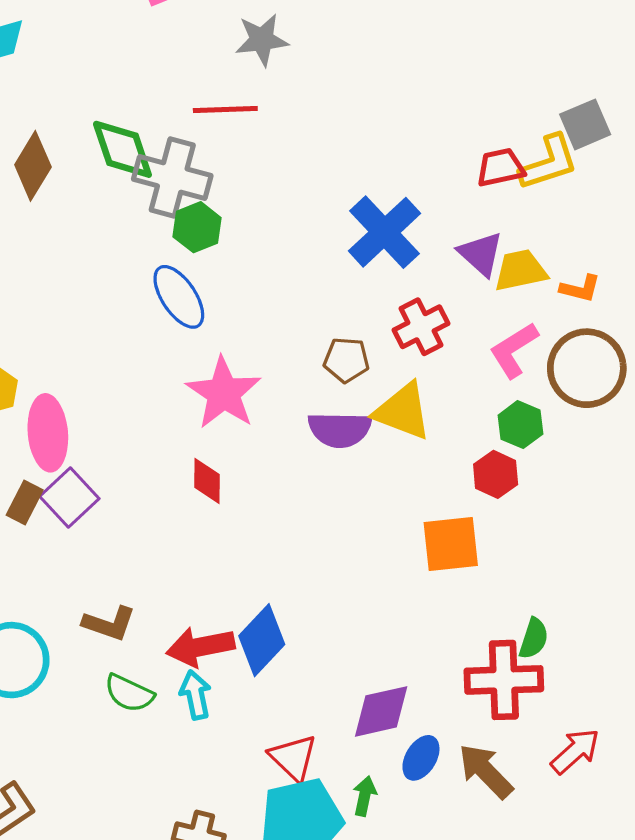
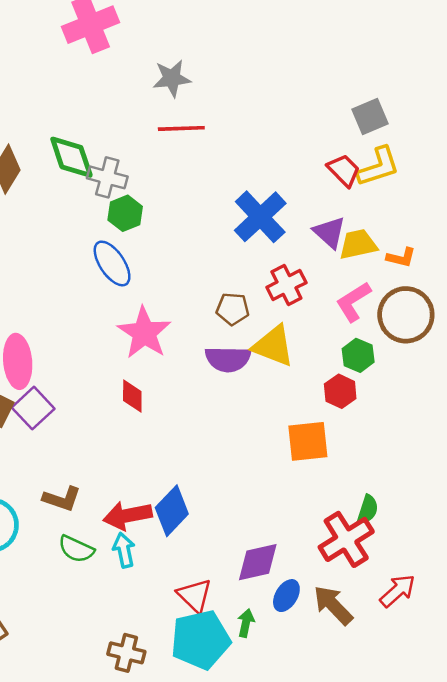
red line: (225, 109) -> (181, 128), moved
gray square: (585, 124) -> (370, 117), moved
red trapezoid: (501, 168) -> (344, 170), turned 57
gray cross: (172, 177) -> (107, 177), size x0.7
red cross: (504, 680) -> (346, 539), turned -30

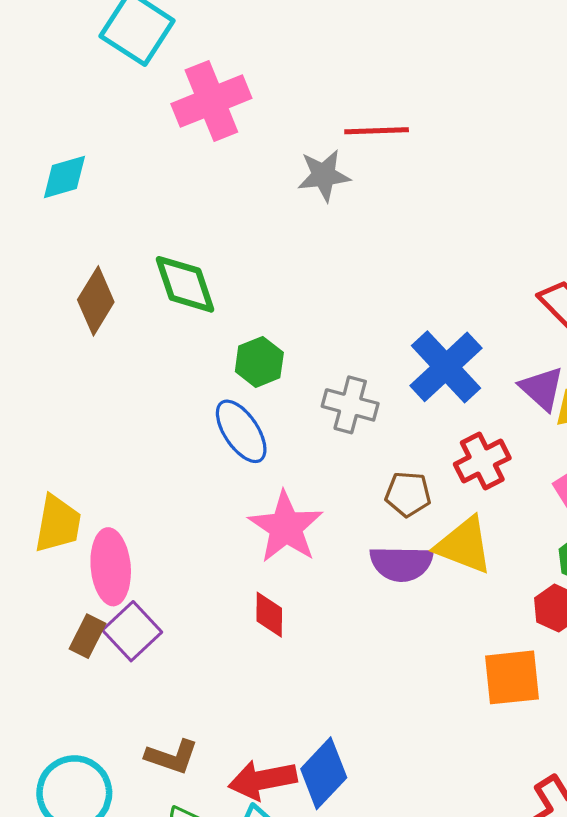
red line: (181, 128) -> (377, 131), moved
gray cross: (107, 177) -> (350, 405), moved

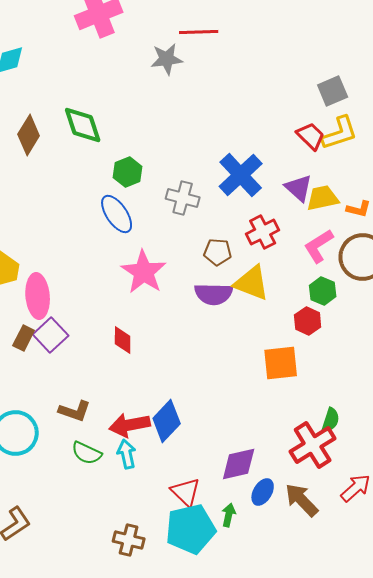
red diamond: (269, 615) -> (123, 340), moved

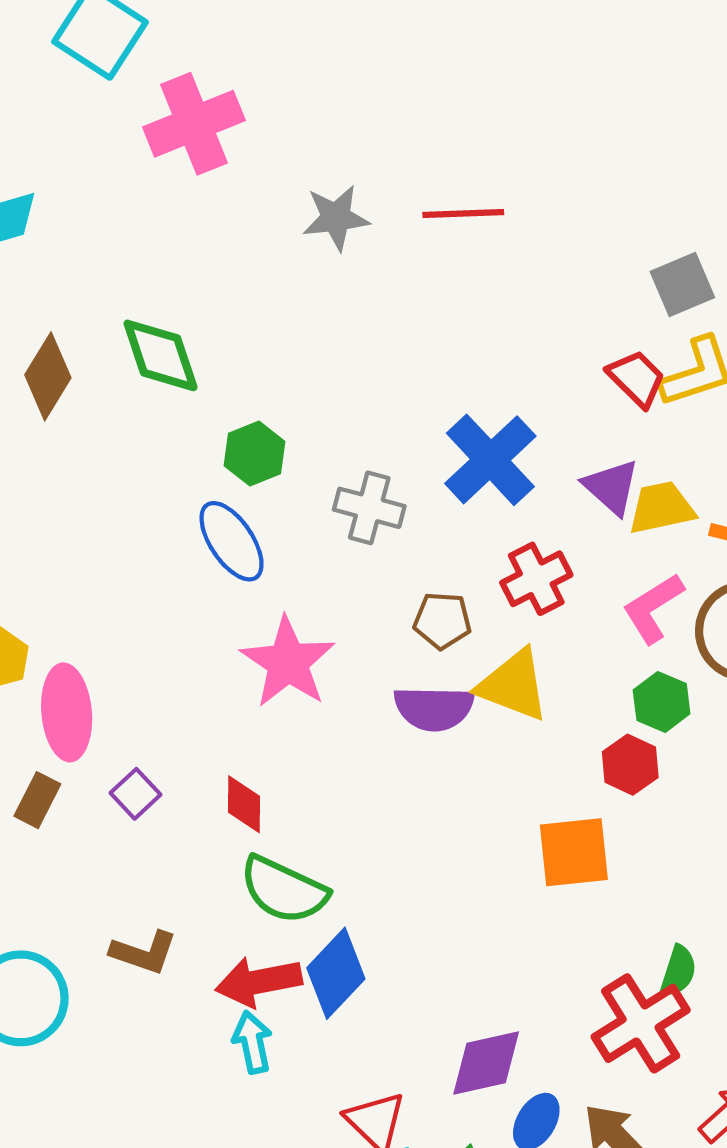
red line: (199, 32) -> (463, 214), moved
purple square: (51, 335) -> (135, 794), moved, size x0.7
green semicircle: (87, 453) -> (284, 890), moved, size x1.4

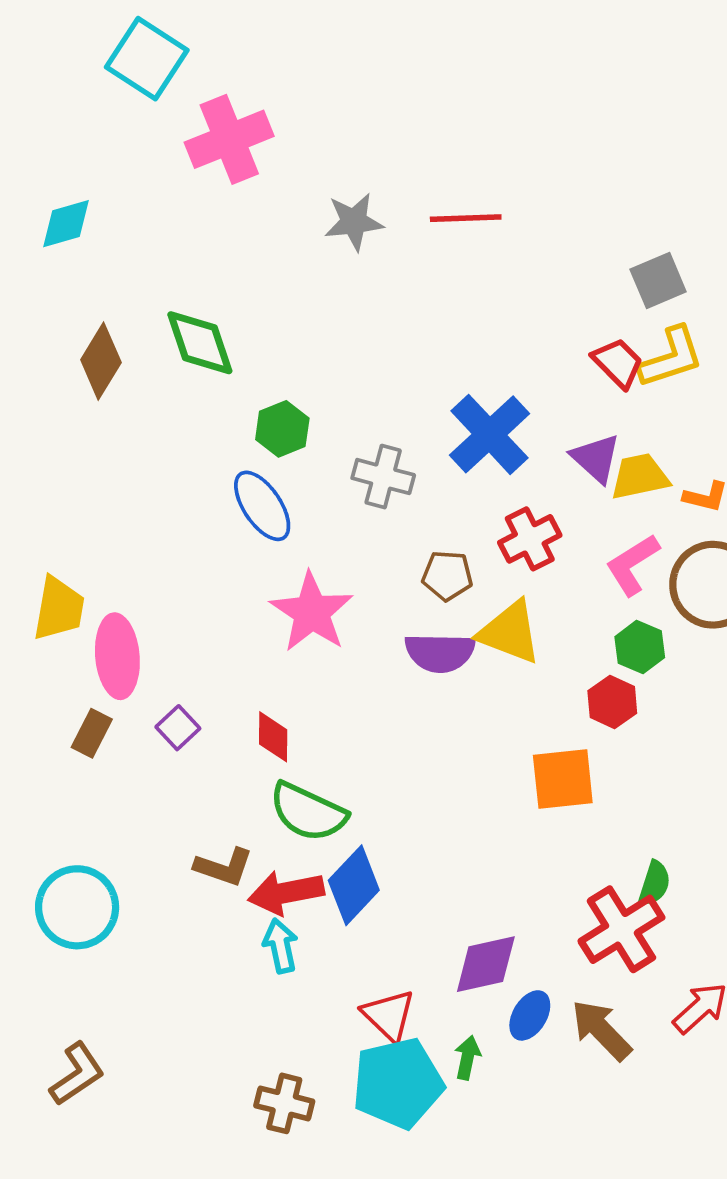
brown L-shape: (144, 952) -> (224, 867), moved

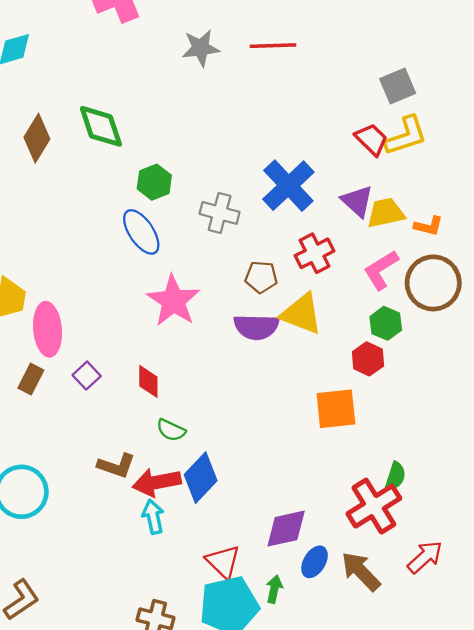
green semicircle: (308, 812) -> (171, 430), size x0.6

